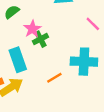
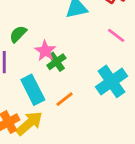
cyan cross: (84, 62) -> (112, 81), turned -30
orange line: (54, 78) -> (64, 99), moved

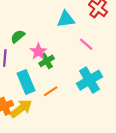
pink line: (116, 35) -> (86, 44), moved

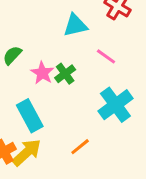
green cross: (47, 61) -> (65, 74), moved
orange line: (51, 91) -> (80, 147), moved

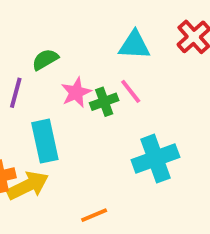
pink line: (106, 56) -> (131, 91), moved
orange line: (80, 147) -> (94, 215), moved

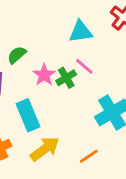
yellow arrow: (28, 186) -> (45, 149), moved
orange line: (94, 215) -> (89, 156), moved

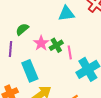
pink line: (84, 66) -> (70, 52), moved, turned 40

